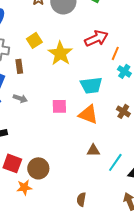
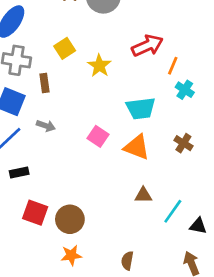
yellow star: (60, 53) -> (99, 66), size x0.7
pink square: (59, 106) -> (98, 136), turned 35
orange star: (24, 187) -> (71, 255), moved

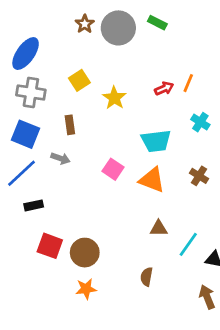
red arrow: (147, 46) -> (164, 88), moved, size x0.6
orange line: (173, 66) -> (188, 83), moved
brown rectangle: (45, 83) -> (70, 125), moved
brown semicircle: (127, 261) -> (147, 277), moved

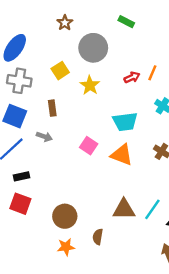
gray circle: (118, 28) -> (93, 48), moved
brown triangle: (159, 228) -> (124, 209), moved, size x1.5
red square: (50, 246) -> (20, 204), moved
brown semicircle: (147, 277) -> (98, 237), moved

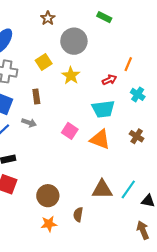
red arrow: (132, 77) -> (109, 80), moved

